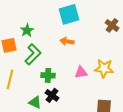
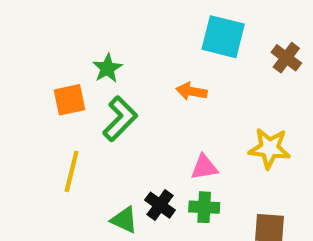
cyan square: (69, 14) -> (223, 37), moved, turned 30
pink triangle: (81, 72) -> (204, 167), moved
green cross: (48, 75) -> (204, 207), moved

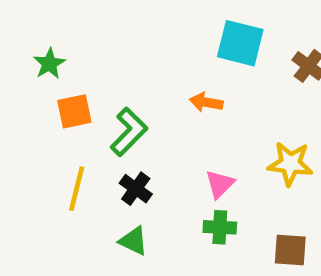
green star: (107, 68) -> (49, 64), moved
pink triangle: (204, 167) -> (220, 184), turned -36
black cross: (160, 205) -> (136, 189), moved

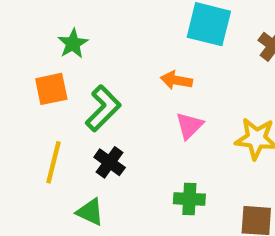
green star: (49, 64) -> (73, 44), moved
pink triangle: (220, 184) -> (189, 126), moved
green triangle: (133, 241) -> (90, 212), moved

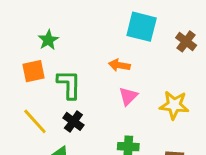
green L-shape: (103, 108) -> (69, 84), turned -44
yellow line: (53, 162) -> (35, 121), turned -56

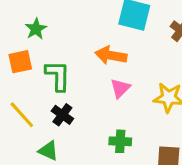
orange arrow: (119, 65) -> (111, 55), size x1.4

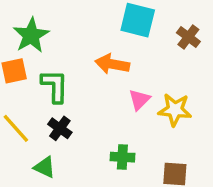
green star: (36, 29) -> (31, 35), size x1.5
pink triangle: (120, 88) -> (139, 100), moved

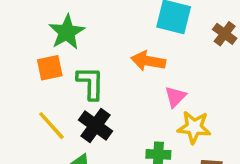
yellow star: (175, 110) -> (194, 127), moved
black cross: (60, 128) -> (96, 126), size x1.4

